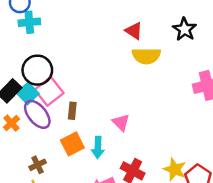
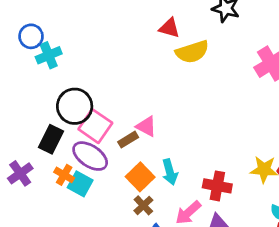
cyan square: (28, 93) -> (80, 184), moved
brown rectangle: (72, 111) -> (128, 140), turned 70
pink triangle: (121, 122) -> (146, 126), moved
brown cross: (38, 165) -> (143, 205), moved

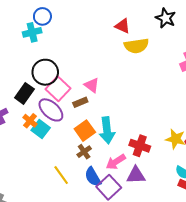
blue circle: (31, 36) -> (42, 16), moved
pink triangle: (146, 126) -> (92, 85), moved
cyan arrow: (170, 172) -> (107, 130), size x1.4

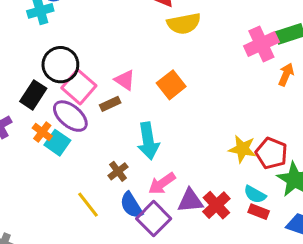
orange square: (85, 131) -> (171, 85), moved
red cross: (140, 146) -> (216, 205), moved, turned 30

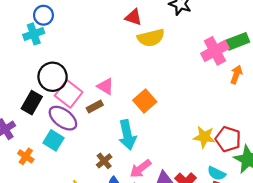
orange square: (171, 85) -> (145, 101), moved
orange cross: (42, 132) -> (26, 156), moved

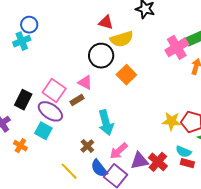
black circle: (53, 77) -> (101, 56), moved
orange square: (145, 101) -> (126, 75), moved

